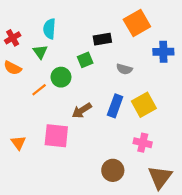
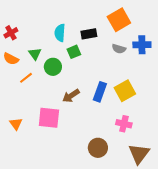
cyan semicircle: (49, 29) -> (60, 33), moved
green triangle: (40, 52) -> (35, 54), moved
gray semicircle: (124, 69) -> (119, 49), moved
orange line: (39, 90) -> (26, 78), moved

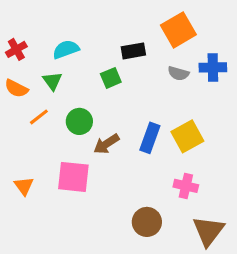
cyan semicircle: (60, 33) -> (66, 49), moved, turned 66
green circle: (53, 67) -> (79, 121), moved

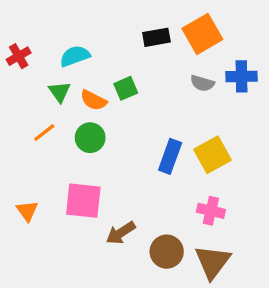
black rectangle: (133, 51) -> (156, 37), moved
orange semicircle: (16, 88) -> (94, 100), moved
brown arrow: (106, 144) -> (121, 233), moved
brown triangle: (208, 231) -> (213, 262), moved

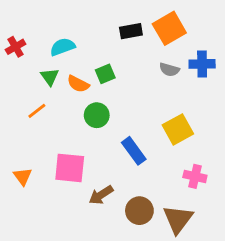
green circle: (90, 138) -> (97, 115), moved
blue rectangle: (170, 156) -> (134, 151), moved, turned -56
pink cross: (211, 211) -> (195, 176), moved

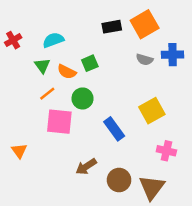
orange line: (37, 111) -> (47, 94), moved
pink square: (70, 168) -> (59, 122), moved

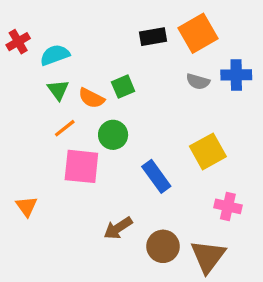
red cross: (13, 40) -> (18, 42), moved
cyan semicircle: (53, 40) -> (55, 55), moved

